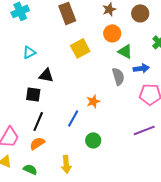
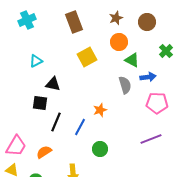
black line: (38, 121) -> (56, 122), moved

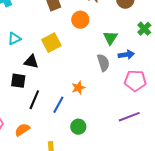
orange circle: (119, 42) -> (80, 20), moved
yellow square: (87, 57) -> (51, 43), moved
green triangle: (132, 60) -> (110, 38), turned 35

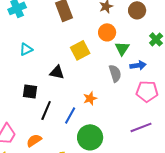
orange circle: (80, 20) -> (107, 32), moved
yellow square: (51, 43) -> (80, 50), moved
black triangle: (31, 62) -> (57, 72), moved
green circle: (78, 127) -> (90, 137), size x1.6

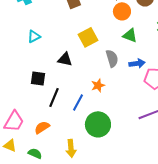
orange circle: (107, 32) -> (122, 11), moved
green triangle: (122, 48) -> (130, 35), turned -42
blue arrow: (138, 65) -> (137, 63), moved
gray semicircle: (115, 73) -> (112, 58), moved

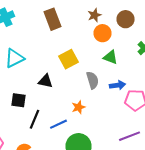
cyan triangle: (34, 36) -> (14, 58), size x1.5
blue line: (78, 102) -> (58, 124), turned 36

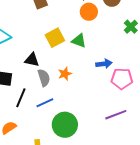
green triangle: (110, 57) -> (79, 41), moved
gray semicircle: (92, 80) -> (44, 78), moved
orange star: (78, 107) -> (65, 74), moved

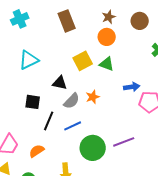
orange circle: (89, 12) -> (107, 37), moved
gray semicircle: (44, 78) -> (72, 101), turned 60
purple line: (116, 115) -> (124, 142), moved

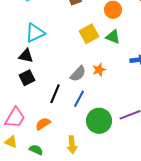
black triangle: (60, 83) -> (26, 56), moved
black square: (33, 102) -> (27, 78), moved, turned -35
blue line: (73, 126) -> (79, 99), turned -36

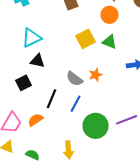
black triangle: (26, 56) -> (38, 61), moved
gray semicircle: (78, 74) -> (75, 79), turned 84
orange semicircle: (43, 124) -> (36, 120), moved

